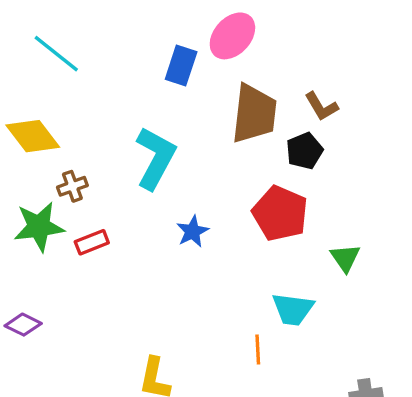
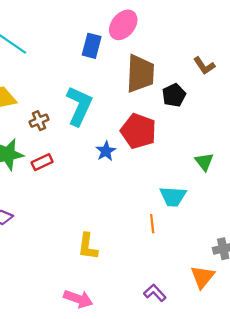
brown L-shape: (321, 106) -> (204, 66), moved
brown cross: (72, 186) -> (39, 121), moved
red pentagon: (280, 213) -> (138, 131), moved

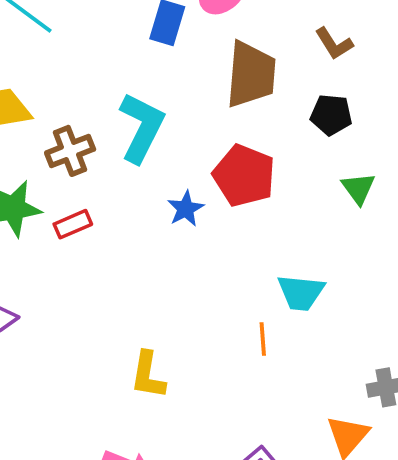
brown L-shape: (204, 66) -> (334, 44), moved
black pentagon: (174, 95) -> (331, 115), moved, turned 30
brown cross: (39, 121) -> (70, 151), size x1.4
green triangle: (204, 162) -> (358, 188), moved

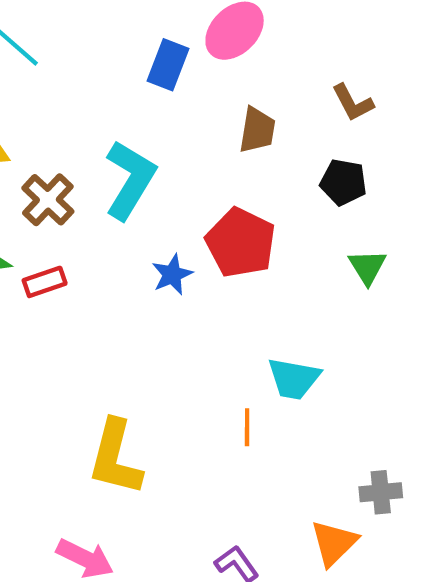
brown trapezoid: (251, 74) -> (257, 130), size x0.6
brown cross: (70, 151) -> (48, 200), turned -30
yellow L-shape: (148, 375) -> (115, 458), size x1.4

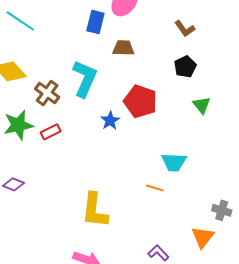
brown trapezoid: (257, 130) -> (123, 48), moved, turned -90
black pentagon: (343, 182) -> (185, 67), turned -30
orange line: (247, 427) -> (155, 188), turned -66
gray cross: (381, 492) -> (222, 210), turned 30

